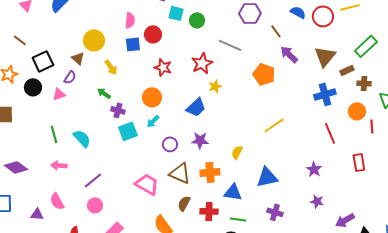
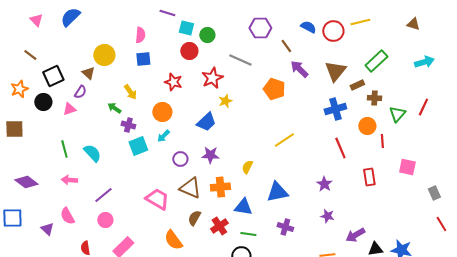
red circle: (153, 34) -> (189, 51), moved
yellow arrow: (111, 67) -> (130, 92), moved
red cross: (209, 211) -> (219, 226), turned -36
purple triangle: (37, 214) -> (47, 229), turned 40

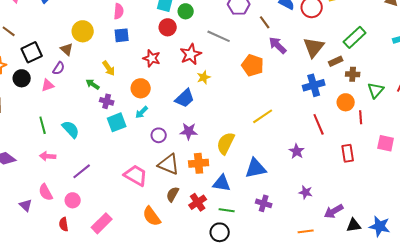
yellow semicircle: (247, 167) -> (226, 143), size x1.6
purple star: (324, 184) -> (297, 151), moved
pink circle: (105, 220) -> (73, 200), moved

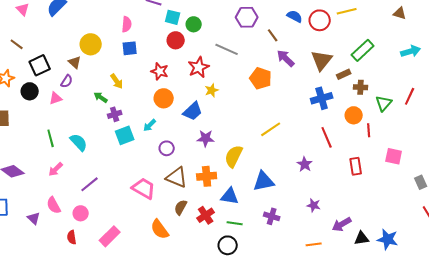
orange circle: (141, 88) -> (164, 98), moved
purple cross: (107, 101) -> (115, 114), turned -32
purple star: (189, 131) -> (206, 138), moved
pink arrow: (48, 156) -> (56, 169), turned -49

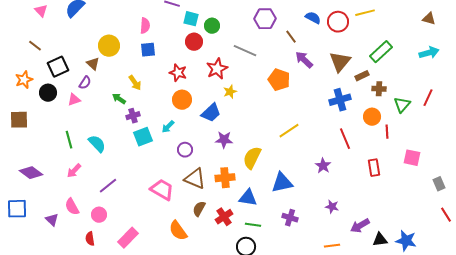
brown triangle: (400, 13) -> (429, 19), moved

